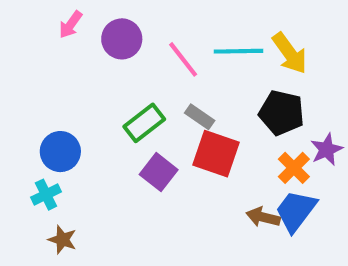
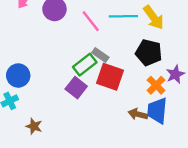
green rectangle: (144, 123) -> (85, 65), moved
blue trapezoid: (296, 211) -> (157, 111), turned -32
brown star: (62, 240) -> (34, 126), moved

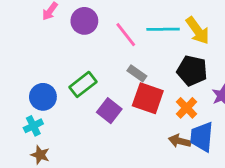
green rectangle: (85, 65) -> (83, 84), moved
orange cross: (156, 85) -> (187, 108), moved
brown star: (34, 126) -> (40, 155), moved

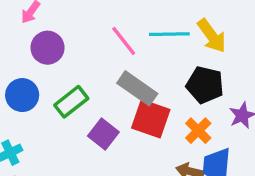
purple circle: (84, 21) -> (48, 48), moved
gray rectangle: (137, 73) -> (137, 88), size x1.6
blue circle: (43, 97) -> (22, 95), moved

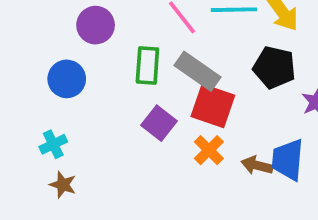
green rectangle: (71, 102) -> (147, 65), moved, turned -48
orange cross: (198, 131) -> (209, 150), moved

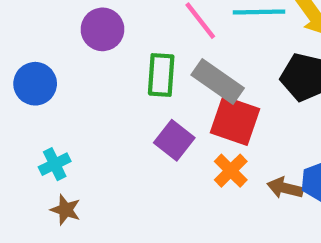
blue circle: (67, 79) -> (35, 84), moved

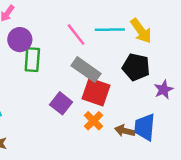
green rectangle: (161, 75) -> (32, 60), moved

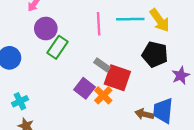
pink line: (76, 35) -> (99, 24), turned 35
green rectangle: (32, 60) -> (58, 47), turned 30
gray rectangle: (86, 70) -> (102, 65), moved, size x0.6
orange cross: (94, 121) -> (103, 95), moved

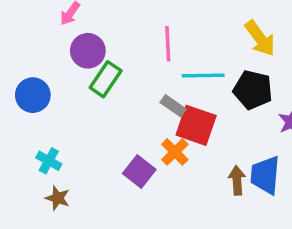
cyan line: (130, 19) -> (203, 76), moved
purple square: (84, 88) -> (139, 171), moved
cyan cross: (20, 101) -> (49, 161), turned -35
brown arrow: (144, 114) -> (237, 180), turned 72

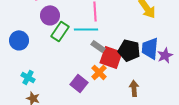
cyan line: (203, 76) -> (86, 29), moved
black pentagon: (253, 90) -> (129, 50), moved
blue trapezoid: (265, 175) -> (150, 48), moved

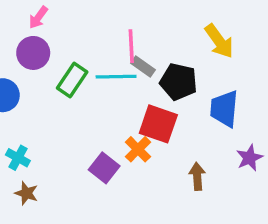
purple circle: (50, 15) -> (33, 53), moved
gray rectangle: (98, 46) -> (143, 66), moved
black pentagon: (129, 50) -> (179, 82), moved
purple star: (165, 55) -> (250, 158), moved

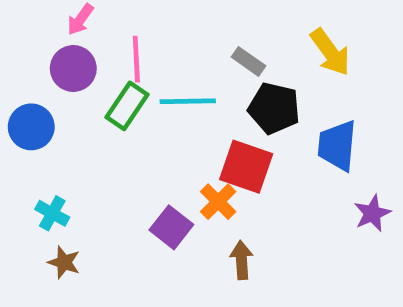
pink line: (131, 46) -> (136, 59), moved
gray rectangle: (143, 66) -> (248, 61), moved
brown arrow: (197, 176) -> (241, 260), moved

